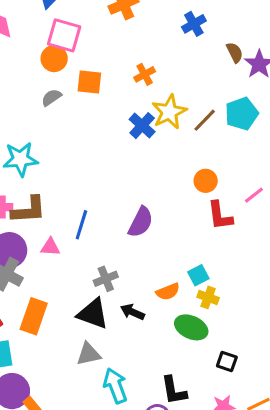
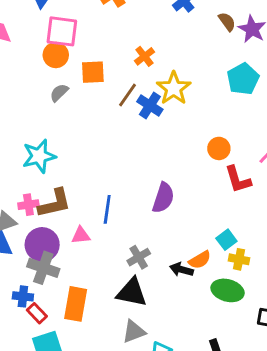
brown line: (205, 120) -> (128, 95), moved
black arrow: (132, 312) -> (181, 270), moved

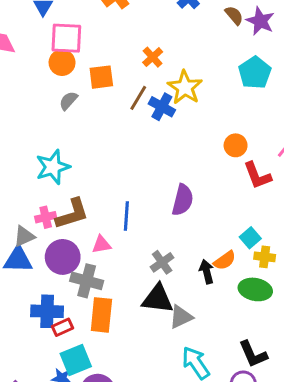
gray cross: (43, 268) -> (87, 281), moved
black arrow: (181, 270) -> (207, 272), turned 65
blue cross: (23, 296) -> (47, 311), size x1.5
red rectangle: (37, 313) -> (63, 327), turned -66
gray triangle: (134, 332) -> (181, 317), moved

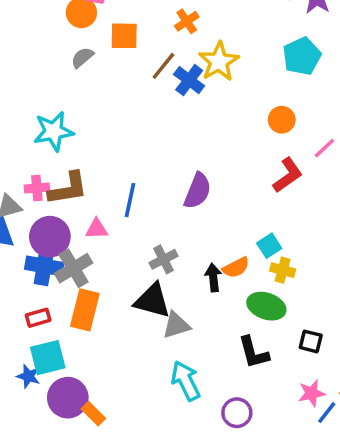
orange circle: (236, 145) -> (282, 120), moved
red L-shape: (257, 176) -> (288, 175), turned -112
gray cross: (87, 281) -> (74, 268), turned 36
blue cross: (47, 311) -> (44, 266), moved
black L-shape: (253, 354) -> (253, 353), moved

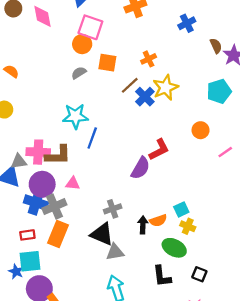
cyan star: (53, 131) -> (75, 116), moved
red L-shape: (288, 175) -> (159, 150), moved
pink cross: (37, 188) -> (38, 152), size x1.5
blue line: (130, 200) -> (92, 138), moved

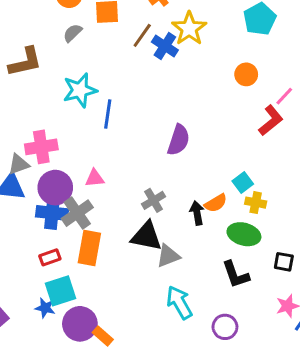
red L-shape: (159, 150) -> (271, 120), moved
brown L-shape: (58, 155) -> (25, 62), moved

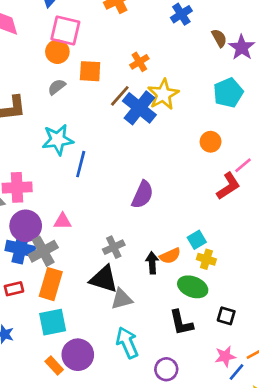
blue cross: (165, 46) -> (139, 108), size x1.4
cyan square: (60, 291) -> (53, 322), moved
purple circle: (80, 324) -> (78, 355), moved

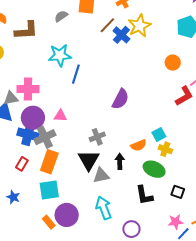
blue cross: (139, 108) -> (121, 35), size x0.7
black arrow: (152, 263) -> (120, 161), moved
black triangle: (104, 279) -> (89, 160), turned 40
red rectangle: (14, 289) -> (22, 164), turned -48

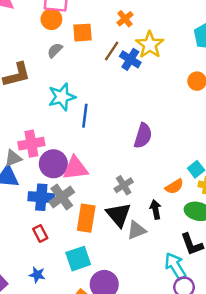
pink triangle: (60, 116) -> (75, 168), size x1.6
purple circle: (33, 118) -> (53, 164), moved
orange rectangle: (49, 162) -> (86, 218), moved
red rectangle: (22, 164) -> (40, 233), turned -48
cyan arrow: (104, 208) -> (175, 266), moved

